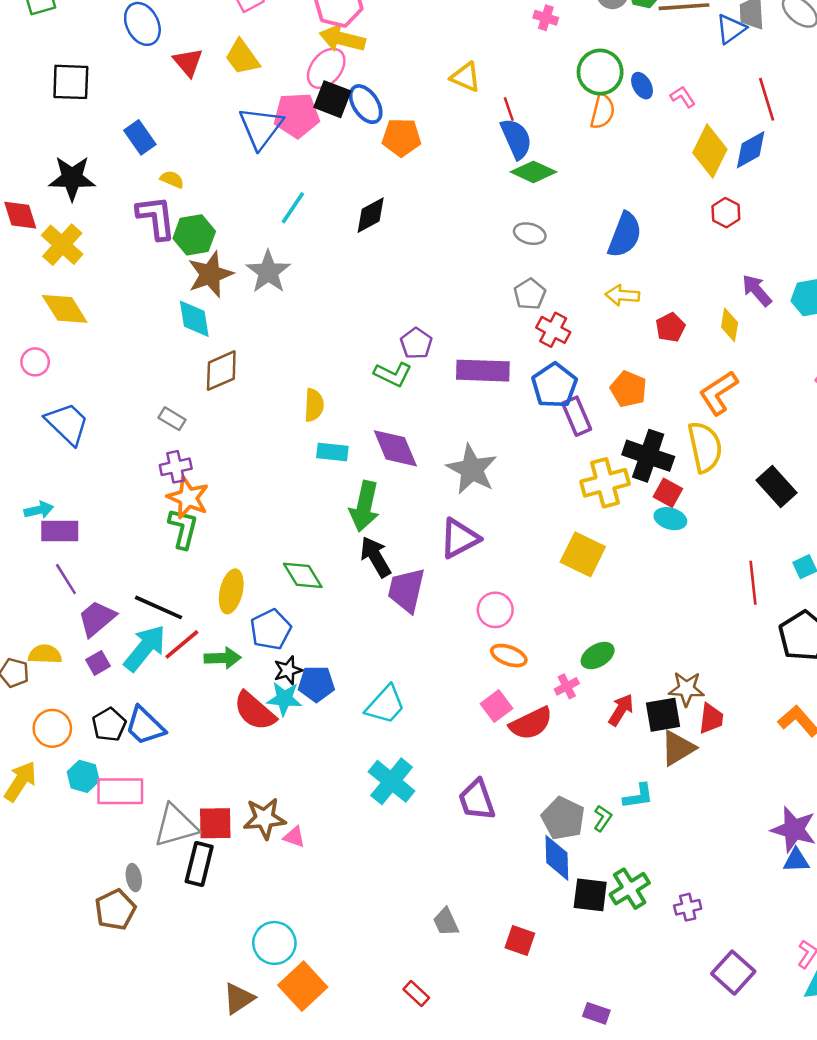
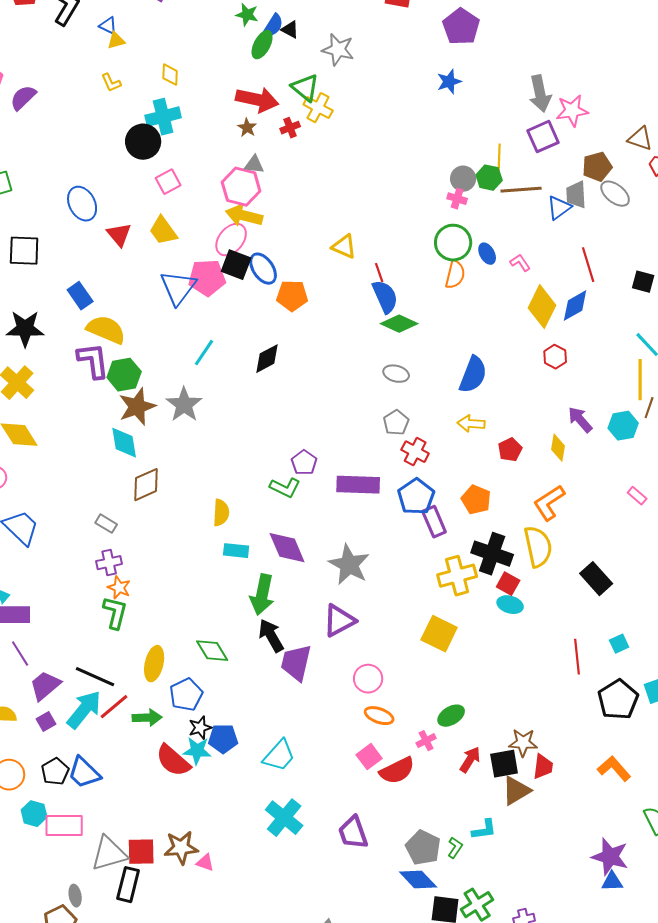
pink cross: (546, 18) -> (457, 199), moved
yellow semicircle: (172, 179) -> (106, 330), size x2.0
orange star: (188, 498) -> (119, 588), size x0.7
blue diamond: (557, 858) -> (418, 880), turned -42

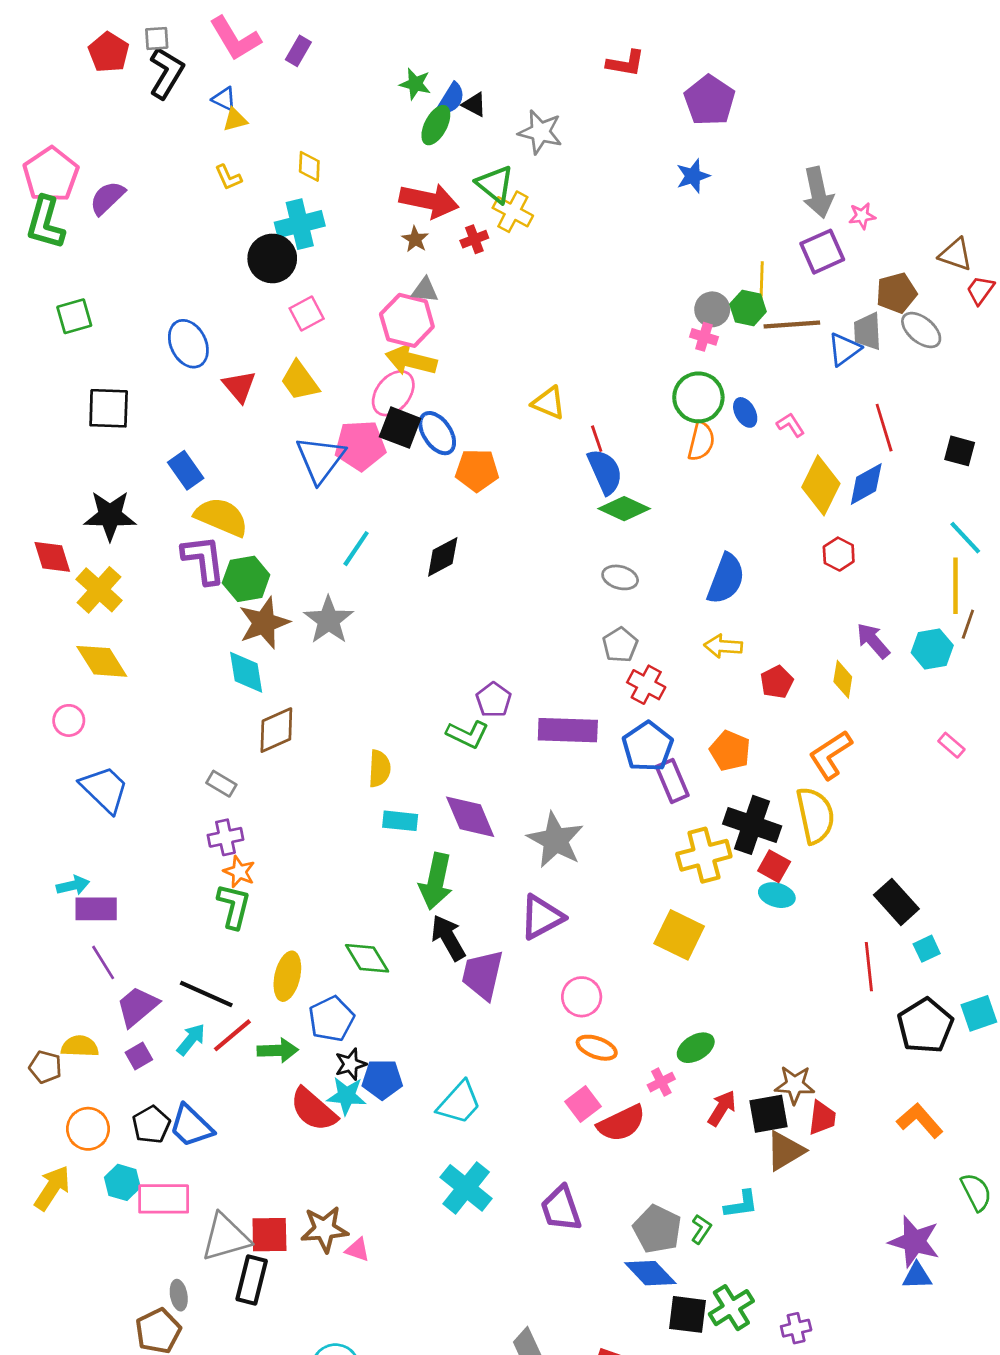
pink star: (572, 111) -> (862, 216), size x0.6
black rectangle: (596, 579) -> (896, 902), moved
cyan arrow: (84, 710) -> (191, 1039), size x0.6

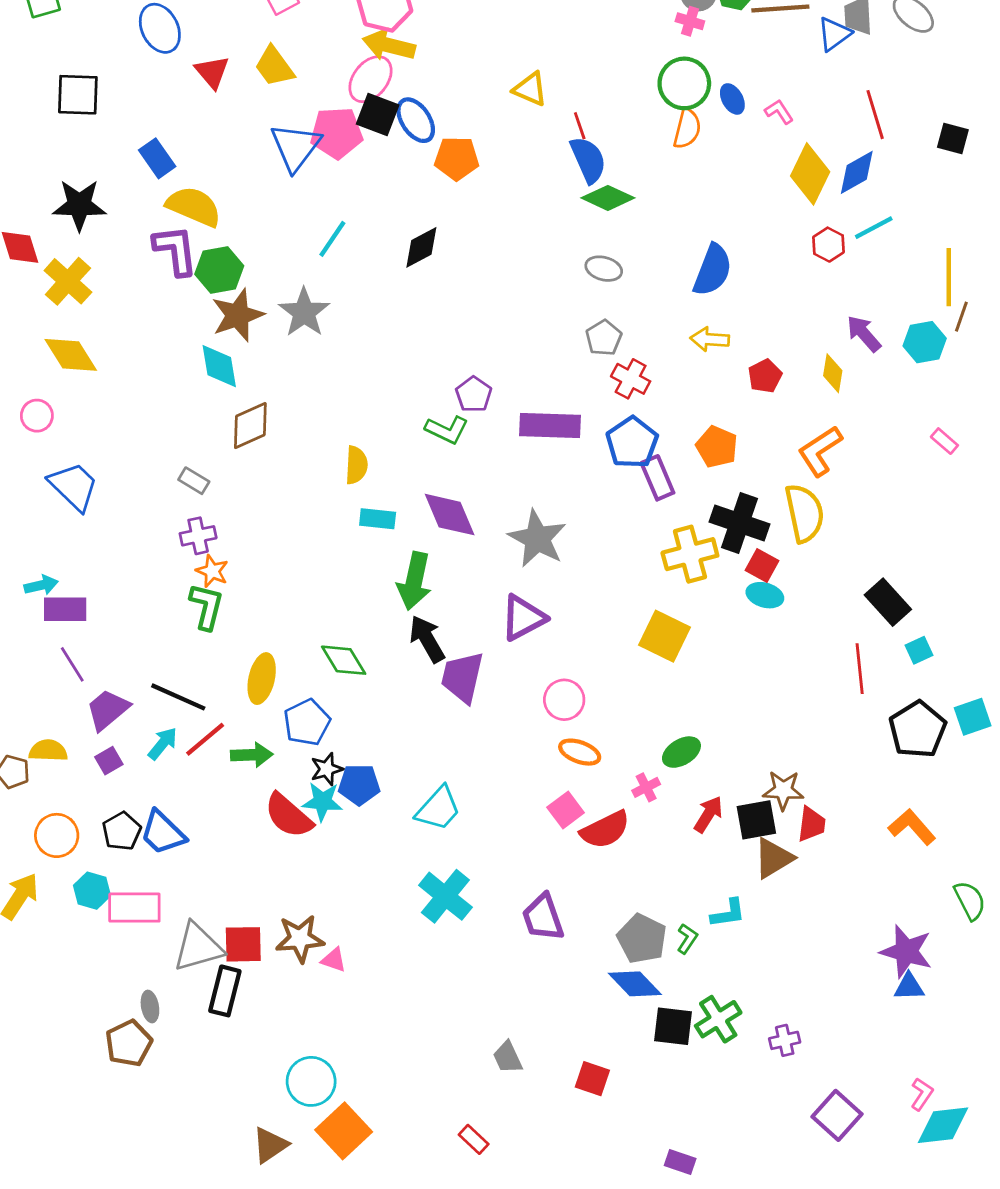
cyan line: (965, 538) -> (874, 228), moved, turned -75

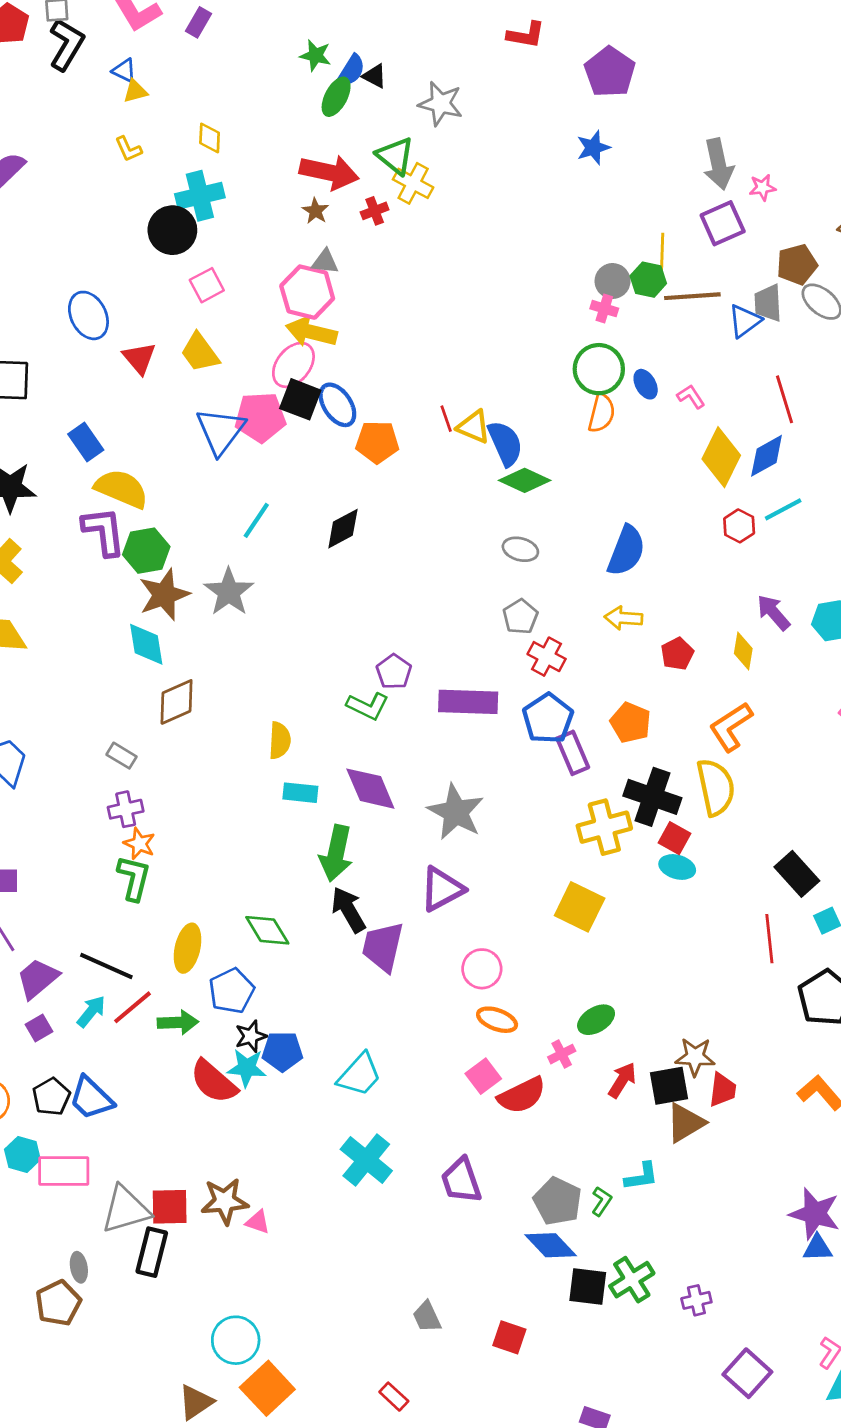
yellow triangle: (530, 89) -> (474, 427), moved
red line: (580, 126) -> (446, 419), moved

